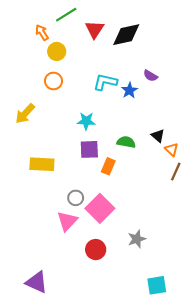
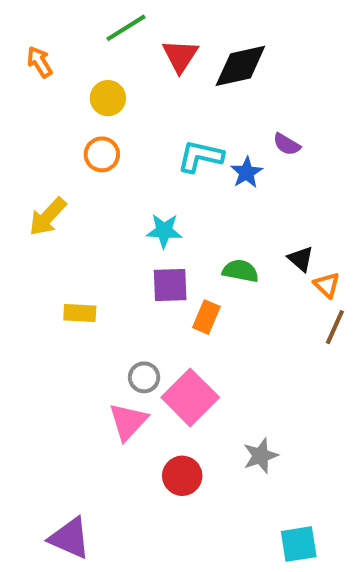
orange arrow: (42, 33) -> (40, 62), moved
yellow rectangle: (42, 164) -> (80, 313), size x0.7

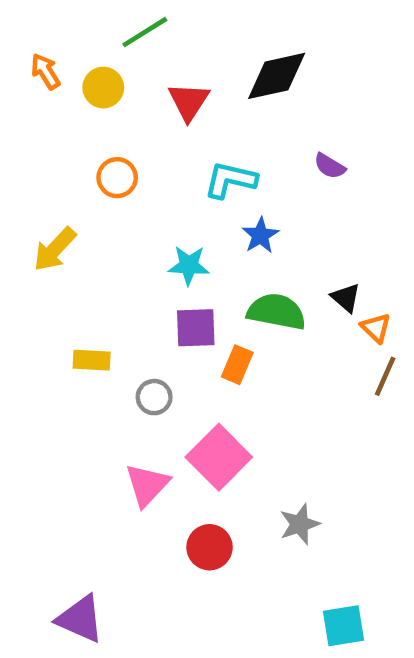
red triangle: (180, 56) -> (189, 101), moved
yellow circle: (108, 98) -> (103, 88), moved
blue star: (246, 172) -> (260, 235), moved
green semicircle: (240, 271) -> (277, 312), size x1.4
gray circle: (144, 377) -> (154, 397), moved

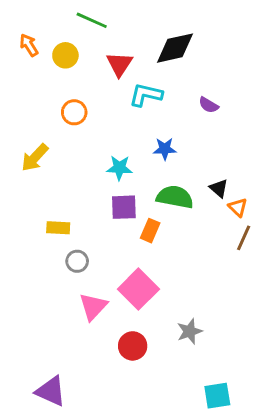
green line: (145, 32) -> (92, 20), turned 56
cyan L-shape: (230, 180) -> (146, 95), moved
blue star: (260, 235) -> (165, 149), turned 30
gray circle: (154, 397) -> (77, 261), moved

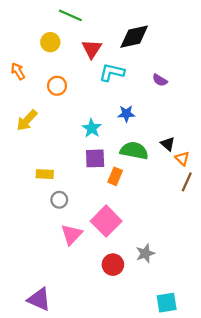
orange arrow: (29, 45) -> (18, 71), moved
cyan star: (119, 168) -> (92, 128), turned 30
red circle: (133, 346) -> (113, 265), moved

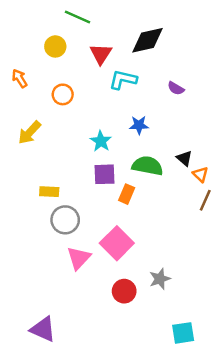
gray circle: (59, 200) -> (65, 220), size x1.5

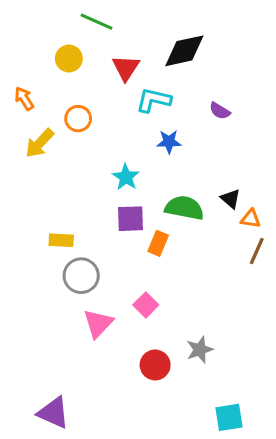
blue star: (139, 125) -> (169, 142), moved
yellow arrow: (29, 133) -> (40, 143), moved
orange triangle: (200, 174) -> (251, 219), turned -35
pink square: (117, 243) -> (146, 305), size x0.6

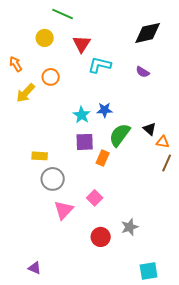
black diamond: (184, 51) -> (148, 33), moved
blue star: (169, 142) -> (105, 110), moved
green semicircle: (184, 208) -> (120, 135), turned -65
purple triangle: (53, 413) -> (35, 268), size x0.6

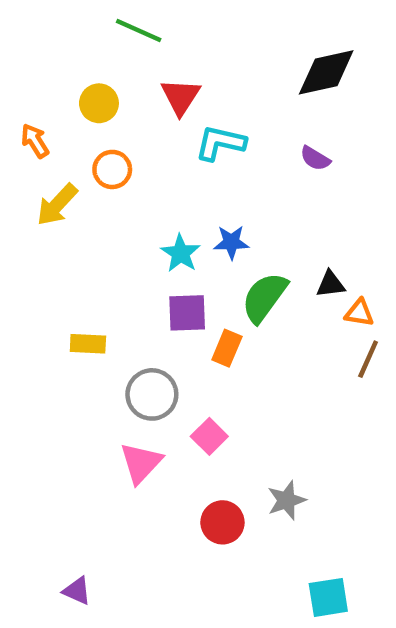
yellow circle: (45, 38) -> (99, 103), moved
black triangle: (150, 129) -> (331, 284), turned -48
gray circle: (53, 179) -> (152, 394), moved

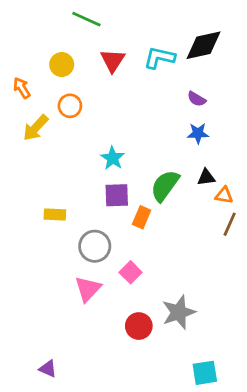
cyan L-shape: (220, 143) -> (159, 58), moved
blue star: (231, 242) -> (198, 133), moved
gray star: (286, 500) -> (179, 312), size x1.4

